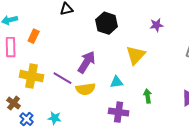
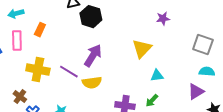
black hexagon: (107, 23) -> (91, 17), moved
cyan triangle: (117, 82) -> (157, 76), moved
green arrow: (148, 96) -> (152, 101), moved, turned -128

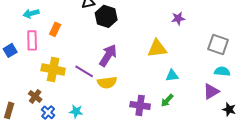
yellow triangle: (142, 49) -> (157, 48), turned 40

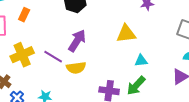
yellow cross: (53, 69) -> (22, 55), turned -35
green arrow: (167, 100) -> (136, 86), size x1.5

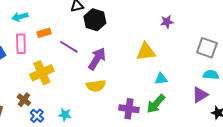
orange rectangle: (24, 15) -> (44, 33), turned 48
purple line: (53, 57) -> (69, 47), moved

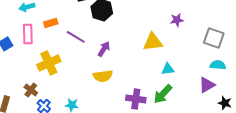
purple star: (167, 22) -> (177, 20), moved
purple arrow: (97, 59) -> (104, 49), size x0.7

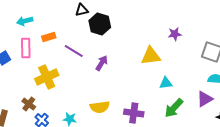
yellow semicircle: (103, 76) -> (100, 107), moved
green arrow: (163, 94) -> (174, 108), moved

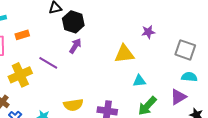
purple line: (74, 51) -> (48, 63), moved
purple arrow: (102, 63) -> (75, 46), moved

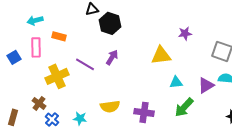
orange rectangle: (22, 35) -> (59, 36), turned 32
purple arrow: (75, 46) -> (112, 57), moved
purple triangle: (178, 97) -> (206, 85), moved

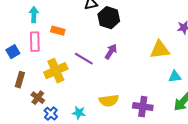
cyan arrow: (35, 20) -> (34, 15), turned 105
brown rectangle: (13, 117) -> (20, 80), moved

